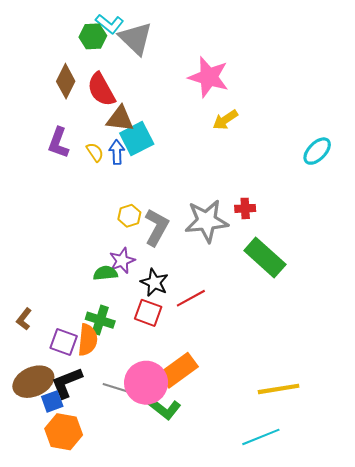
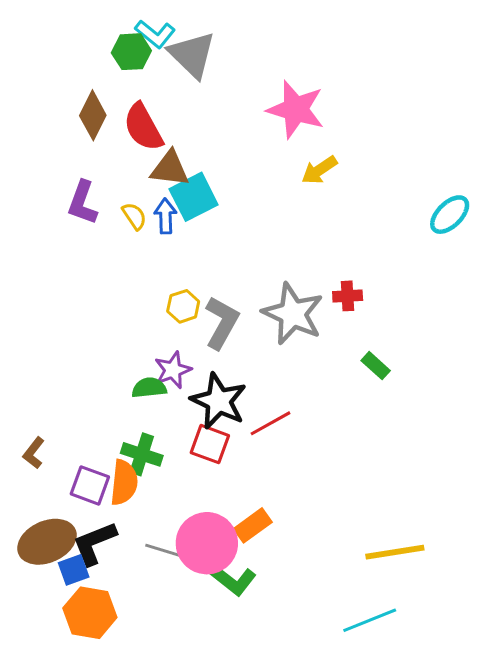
gray star: (207, 221) -> (293, 314), turned 30
green rectangle: (265, 257) -> (376, 366), size x0.5
black star: (154, 283) -> (219, 401), size x1.4
orange rectangle: (178, 370) -> (253, 525), size x0.7

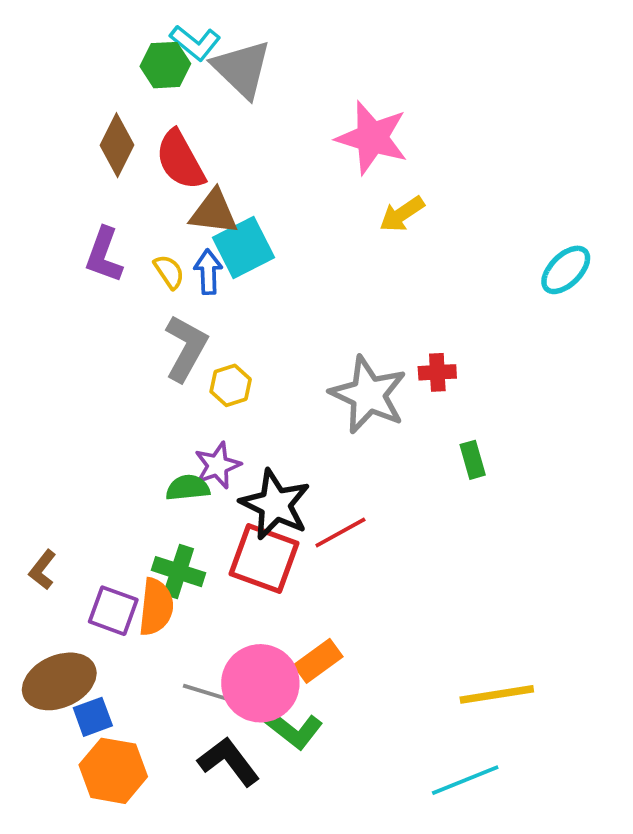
gray L-shape: (222, 323) -> (186, 348), moved
green rectangle: (376, 366) -> (473, 460), turned 32
red square: (210, 444) -> (264, 559), size x1.4
black L-shape: (94, 543) -> (229, 761), moved, turned 75

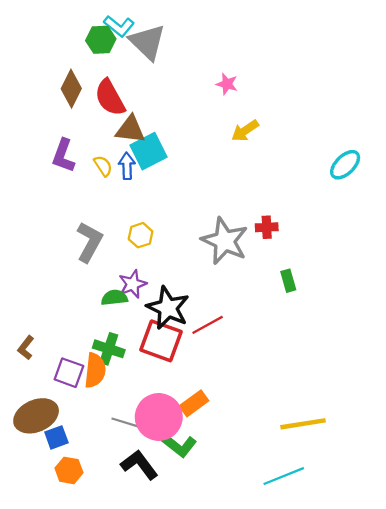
pink star: (372, 138) -> (227, 84), size x0.5
gray L-shape: (186, 348) -> (89, 242), moved
orange hexagon: (113, 771) -> (69, 470), size x0.7

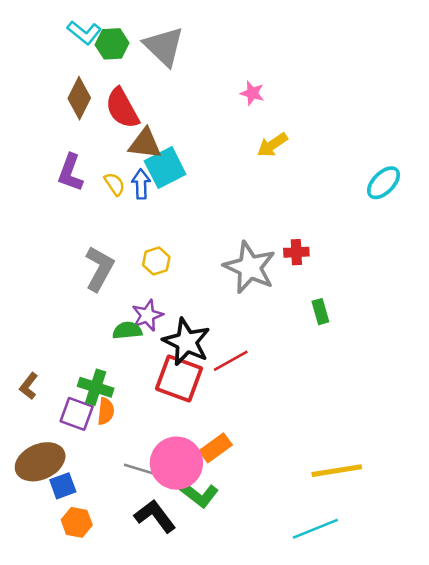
cyan L-shape: (119, 26) -> (84, 33), moved
green cross: (109, 349) -> (96, 387), moved
orange semicircle: (95, 370) -> (106, 411), size x0.7

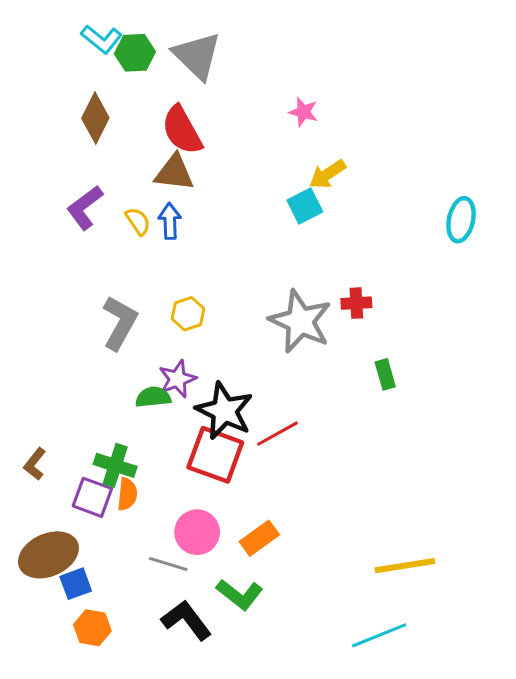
red semicircle: (122, 108) -> (182, 130), moved
cyan square: (165, 168) -> (305, 206), moved, size x0.7
purple L-shape: (70, 173) -> (85, 208), turned 33
cyan ellipse: (383, 183) -> (461, 220), turned -33
pink circle: (176, 463) -> (197, 532), moved, size x0.7

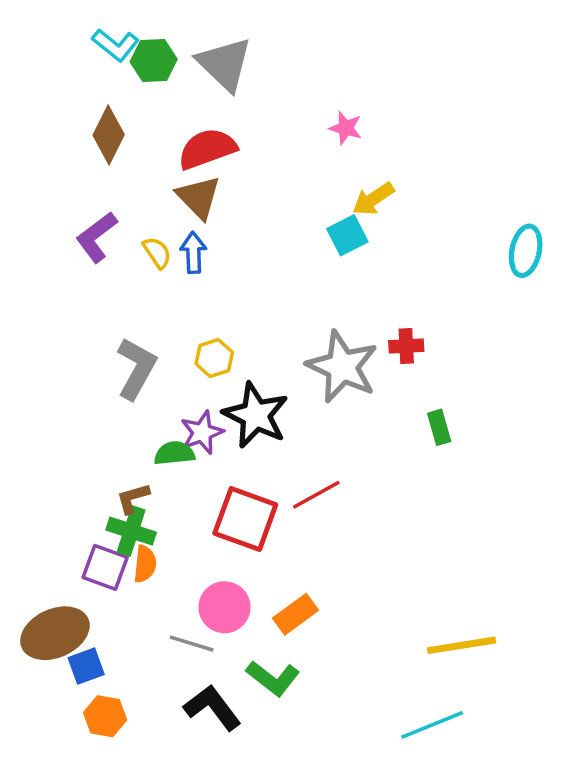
red semicircle: (182, 130) -> (207, 149), turned 99
brown triangle: (174, 173) -> (199, 197), turned 39
black star: (224, 411) -> (256, 415), moved
brown L-shape: (35, 464) -> (133, 498), moved, turned 36

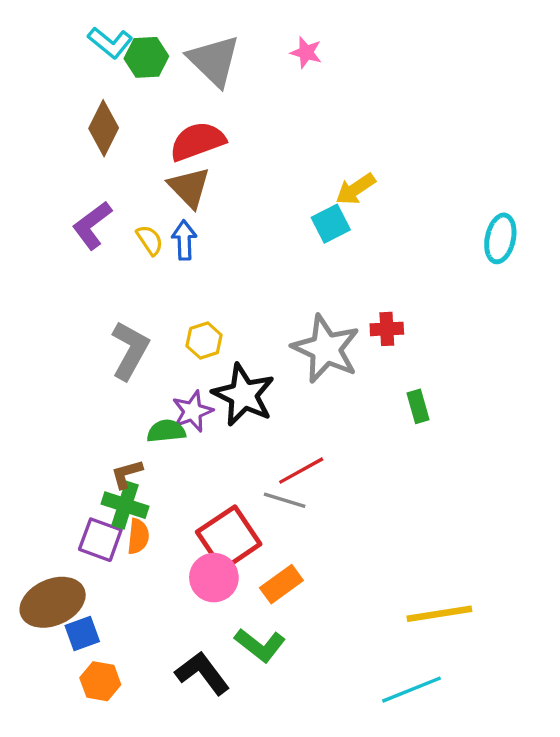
pink star: (346, 128) -> (306, 52), moved
red square: (245, 519) -> (229, 538), moved, turned 36
gray line: (192, 644) -> (285, 500), moved

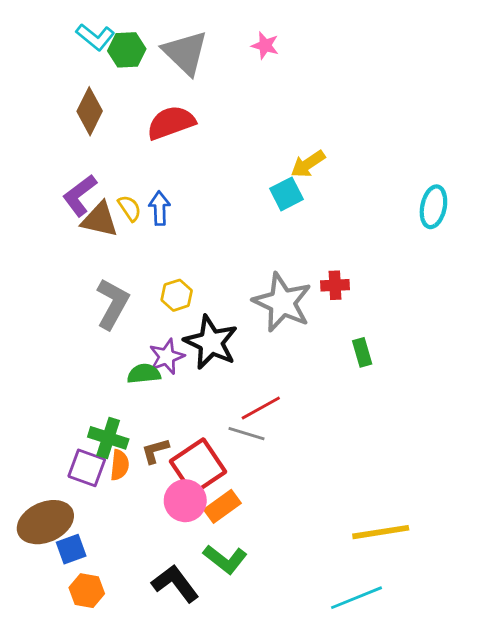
brown triangle: (189, 187) -> (100, 220), moved, turned -33
brown L-shape: (127, 474) -> (155, 451), moved
orange rectangle: (281, 584) -> (222, 506), moved

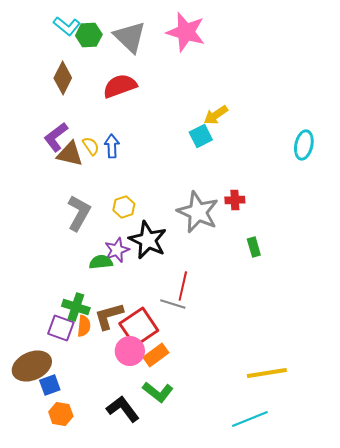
pink star: (265, 46) -> (186, 32), size x2.0
red line: (261, 408) -> (183, 286), turned -48
brown L-shape: (155, 451) -> (109, 316), size x1.5

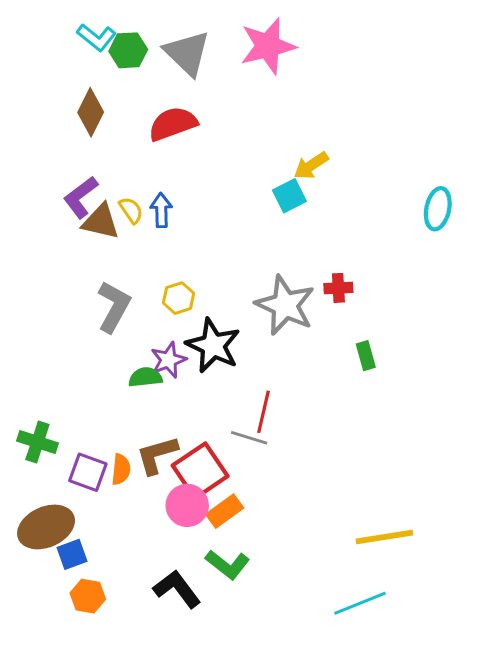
pink star: (186, 32) -> (268, 46), turned -30
green cross: (76, 307) -> (37, 442), moved

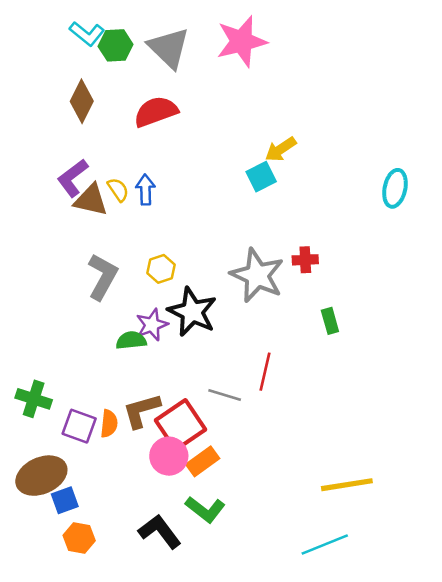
red line: (264, 412) -> (265, 372), moved

